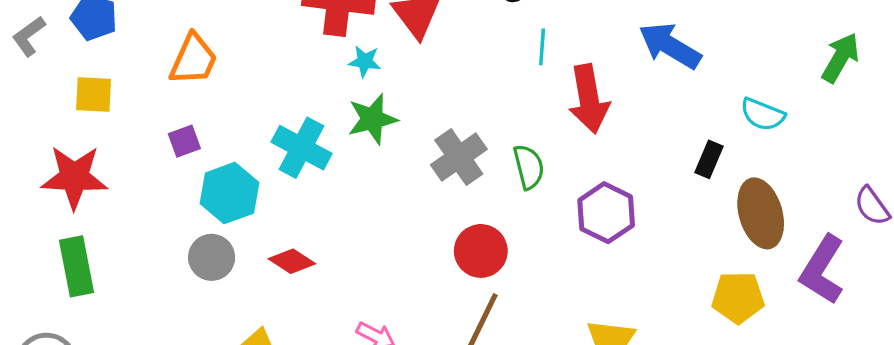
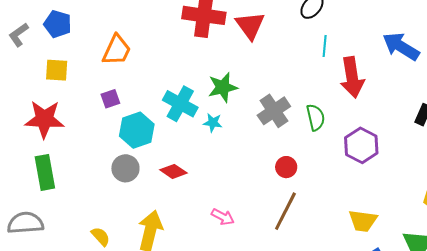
cyan star: (365, 61) -> (213, 123), moved
red circle: (481, 251) -> (286, 167), size x0.7

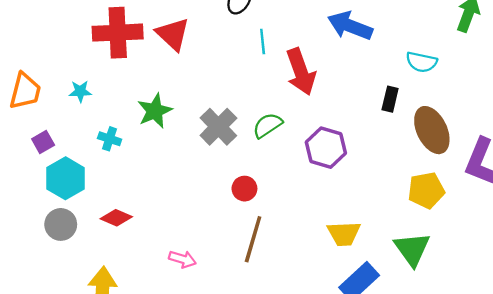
purple square: (110, 99) -> (43, 142), moved
cyan cross: (180, 104) -> (110, 139), size x0.6
green semicircle: (316, 117) -> (267, 125), turned -100
cyan star: (213, 123) -> (80, 91), moved

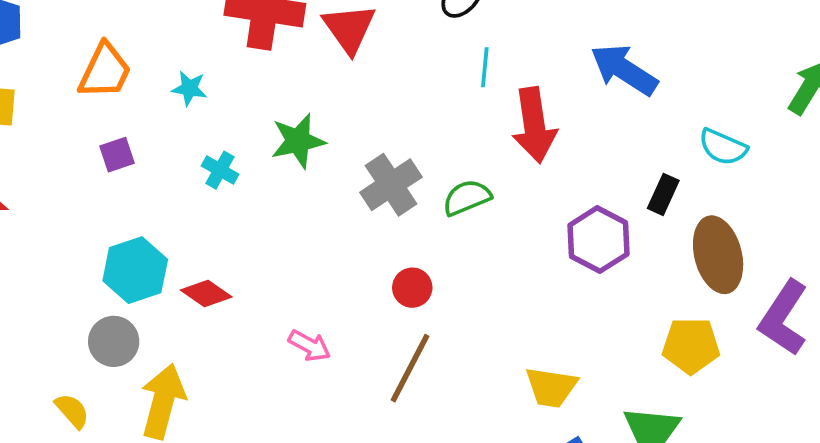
purple hexagon: (326, 148) -> (598, 240), moved
cyan hexagon: (65, 178) -> (135, 270), moved
gray circle: (61, 224) -> (114, 341), moved
pink arrow: (182, 259) -> (309, 346), moved

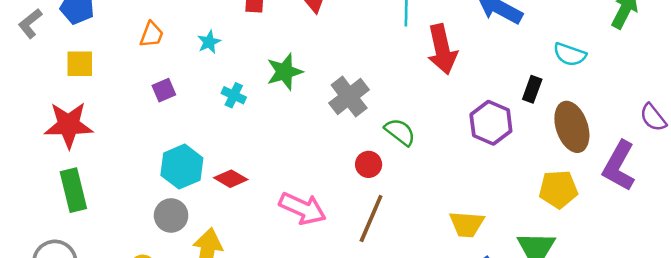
orange trapezoid: (105, 71) -> (152, 35), size x0.7
cyan star: (189, 88) -> (209, 42), turned -30
green semicircle: (467, 198) -> (400, 132), moved, turned 64
pink arrow: (309, 346) -> (303, 208), size x1.6

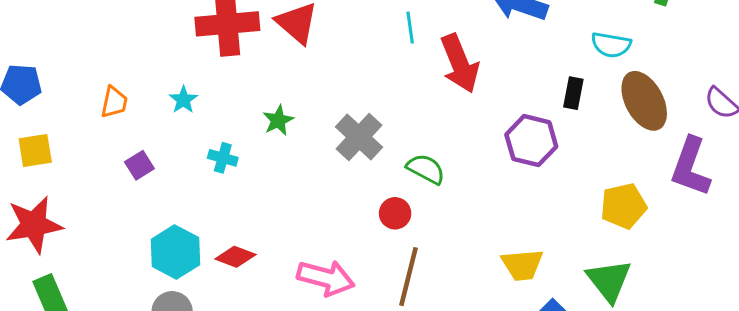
green star: (285, 72) -> (278, 120), size x0.7
brown ellipse: (572, 127) -> (644, 101), moved

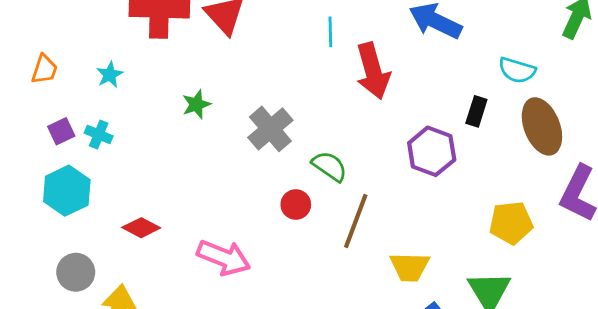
cyan cross: (223, 158) -> (99, 134), moved
cyan hexagon: (175, 252) -> (67, 191), moved
brown line: (409, 277) -> (356, 221), moved

